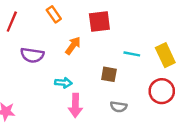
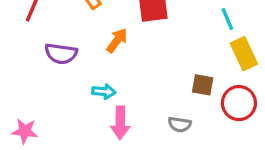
cyan line: (132, 54) -> (227, 19), moved, turned 56
brown square: (109, 74) -> (203, 85), moved

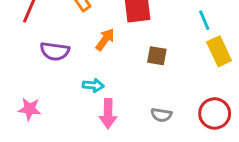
brown square: (203, 85) -> (157, 56), moved
red circle: (239, 103) -> (215, 113), moved
pink star: (25, 131) -> (30, 109), moved

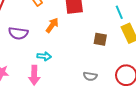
brown square: (157, 56) -> (100, 39), moved
pink arrow: (108, 113) -> (34, 75), moved

